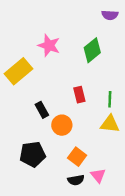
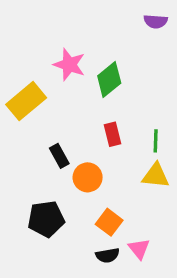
green diamond: (92, 50) -> (109, 79), moved

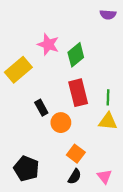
red rectangle: (112, 134) -> (78, 93), size x1.6
black pentagon: (46, 219) -> (26, 168), moved, turned 30
pink triangle: (139, 249) -> (104, 177), moved
black semicircle: (107, 255) -> (75, 177), turned -49

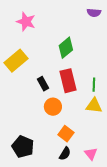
pink star: (48, 44) -> (26, 22), moved
black rectangle: (41, 108) -> (43, 84), moved

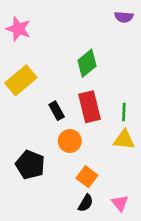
pink star: (26, 22) -> (18, 29), moved
black pentagon: (23, 147) -> (30, 165), moved

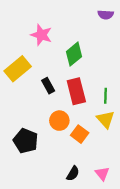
pink star: (18, 29) -> (41, 35), moved
black rectangle: (57, 111) -> (48, 86), moved
yellow triangle: (124, 140) -> (106, 119), turned 42
orange square: (87, 177) -> (80, 134), moved

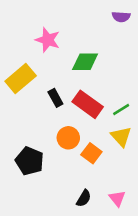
green diamond: (74, 54) -> (85, 62), turned 40
red rectangle: (76, 91) -> (88, 104), turned -40
green line: (106, 96) -> (121, 109), turned 56

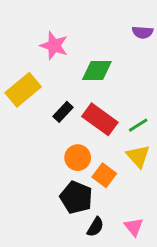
purple semicircle: (121, 17) -> (143, 32), moved
black rectangle: (55, 98) -> (63, 112), turned 72
black pentagon: (30, 161) -> (76, 197), moved

